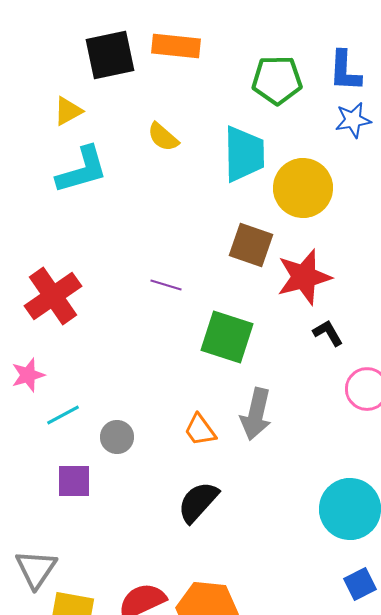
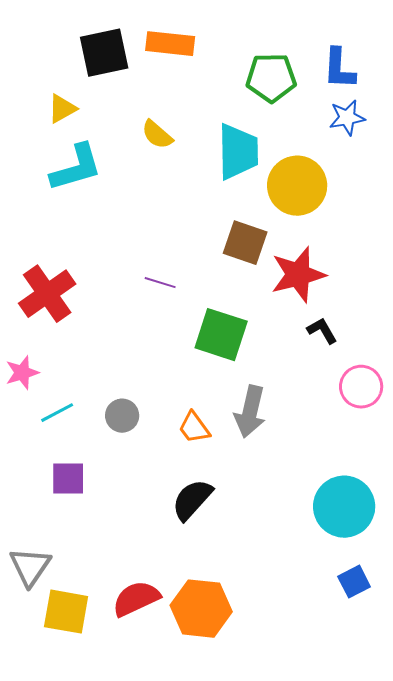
gray circle: (117, 437) -> (122, 416), moved

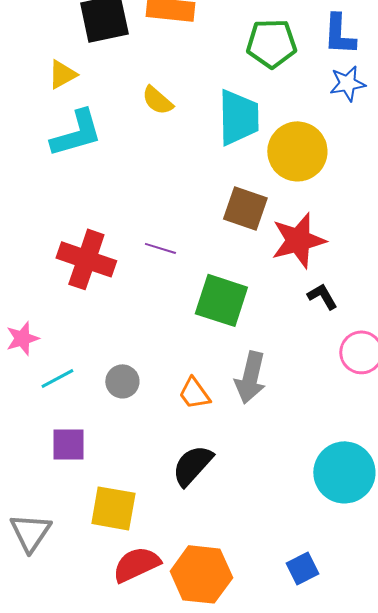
red cross: (47, 294) -> (86, 259), moved, turned -36
blue square: (354, 582) -> (302, 568), moved
yellow square: (66, 612) -> (113, 508), moved

